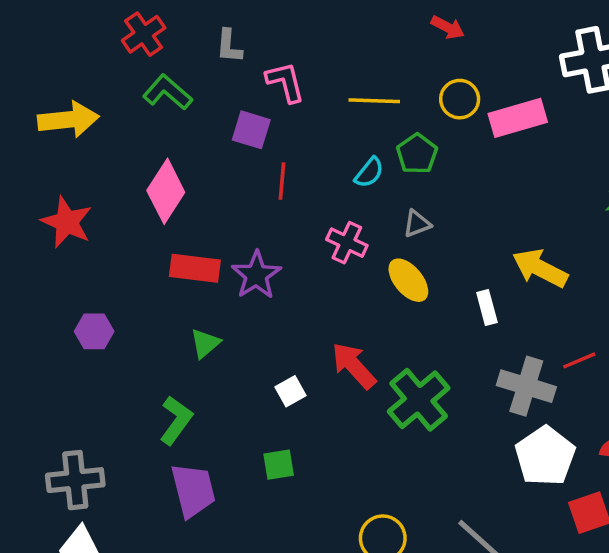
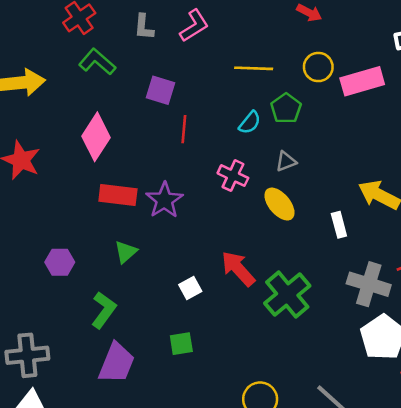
pink L-shape: (285, 82) -> (194, 26), moved, turned 72
purple hexagon: (94, 331) -> (60, 262), moved
purple trapezoid: (193, 490) -> (117, 363), turned 36

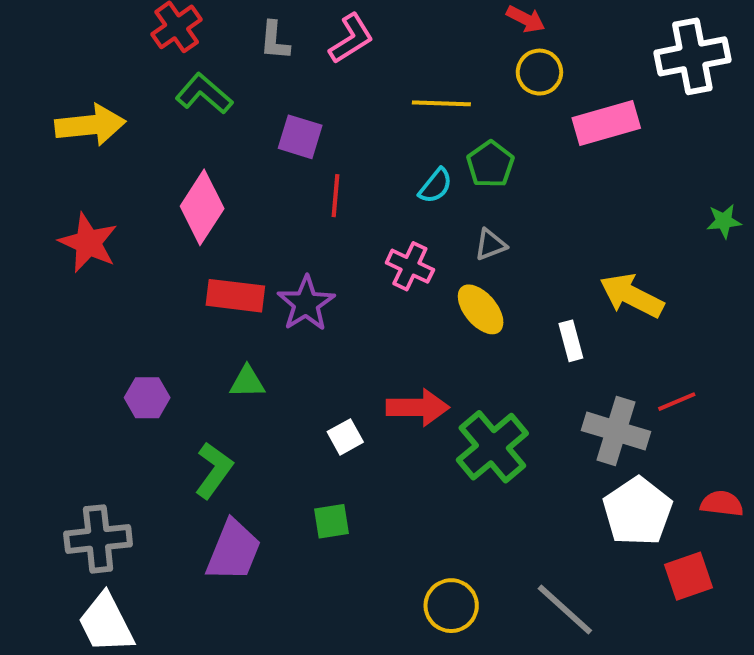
yellow circle: (318, 67) -> (539, 72), moved
green triangle: (126, 252) -> (247, 382), turned 40
red arrow: (238, 269) -> (418, 407), turned 132

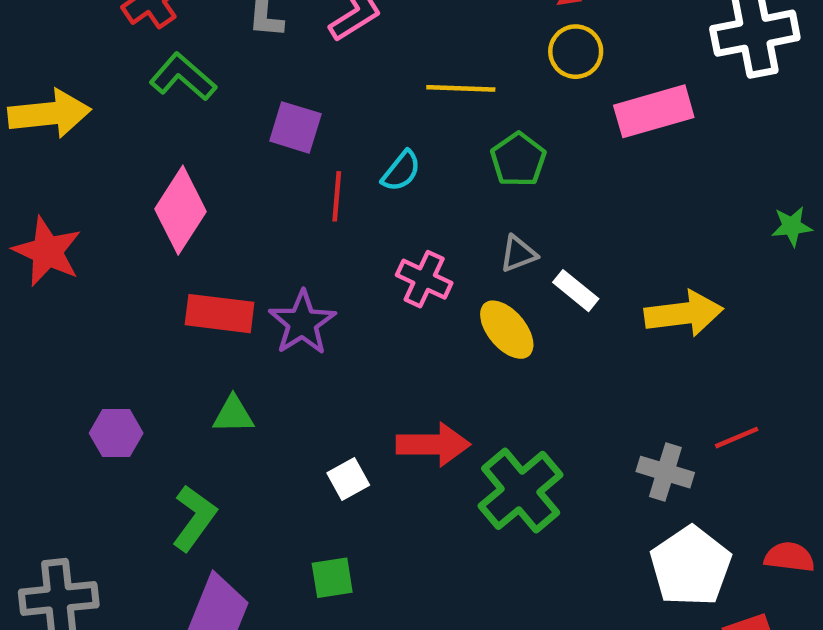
cyan semicircle: (435, 186) -> (401, 171), moved
yellow arrow: (632, 296) -> (684, 314), turned 146
white rectangle: (571, 341) -> (576, 291), moved, turned -36
gray cross: (616, 431) -> (665, 472), size x0.7

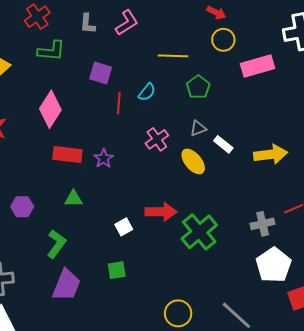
green L-shape: (183, 77) -> (51, 51), turned 144
pink cross: (424, 279) -> (157, 139), turned 30
purple star: (302, 323) -> (104, 158), size x0.7
gray cross: (665, 472) -> (263, 224), turned -30

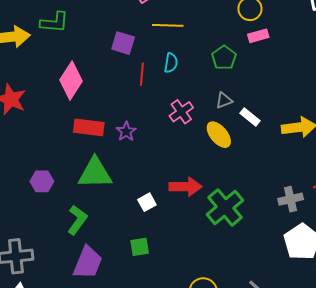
green L-shape: (51, 51) -> (54, 22), moved
yellow line: (173, 56) -> (168, 25), moved
pink rectangle: (258, 66) -> (258, 36), moved, size x0.6
cyan semicircle: (147, 92) -> (171, 63), turned -30
green triangle: (73, 199) -> (95, 173), size x1.8

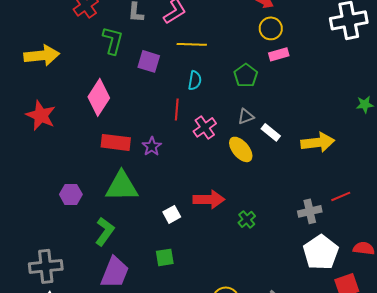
green L-shape: (54, 22) -> (113, 40), moved, turned -80
red line: (142, 74) -> (177, 109), moved
green cross: (225, 207) -> (247, 219), size x0.5

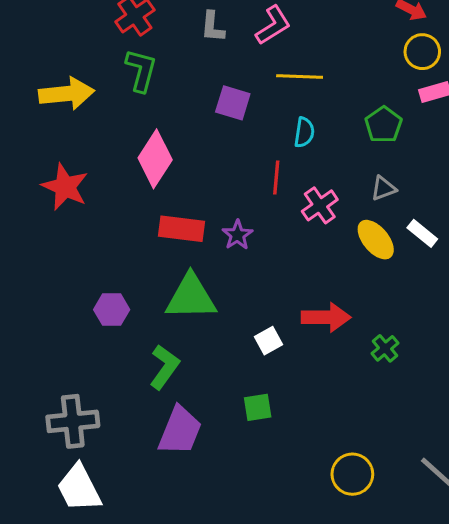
green L-shape: (113, 40) -> (141, 70), moved
white rectangle: (271, 132) -> (422, 233), moved

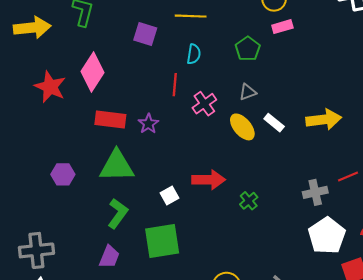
red star: (65, 187) -> (50, 87), moved
green L-shape: (164, 367) -> (118, 213), moved
green square: (258, 407) -> (162, 241), size x1.8
purple trapezoid: (180, 431) -> (109, 257), size x0.7

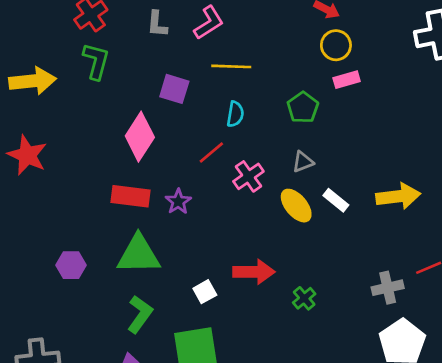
pink diamond: (92, 72) -> (140, 137), moved
red line: (175, 85) -> (211, 153), turned 45
red star: (50, 87) -> (27, 155), moved

